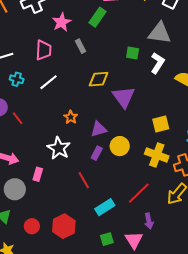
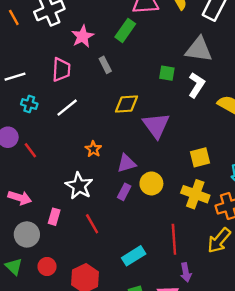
red line: (84, 180) -> (92, 224), moved
red line: (139, 193) -> (174, 239), turned -50
red circle: (32, 226) -> (47, 267), moved

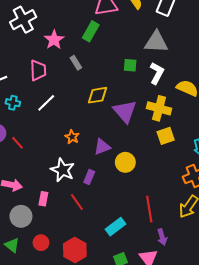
purple rectangle: (124, 192) -> (89, 177), moved
yellow cross: (195, 194) -> (159, 108), moved

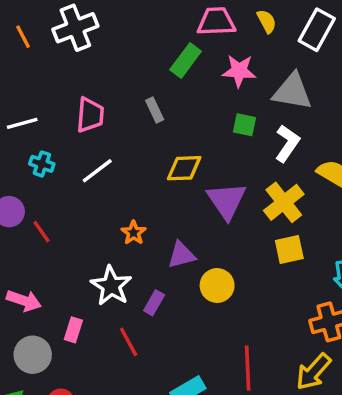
pink star: (54, 40) -> (239, 71), moved, turned 30
yellow cross: (159, 108) -> (284, 202), turned 30

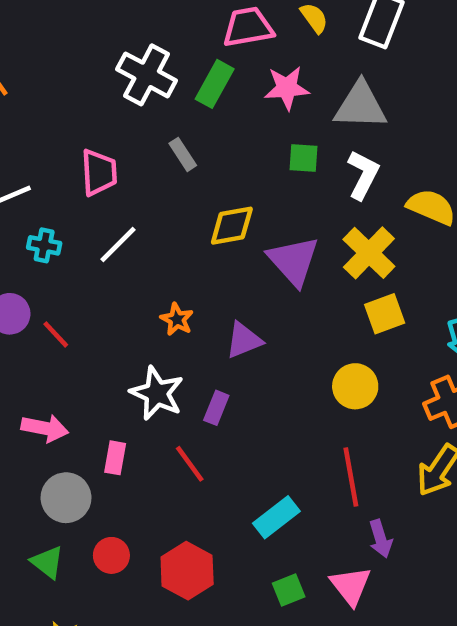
white cross: (75, 28) -> (147, 75), moved, turned -33
yellow circle: (217, 285) -> (355, 386), moved

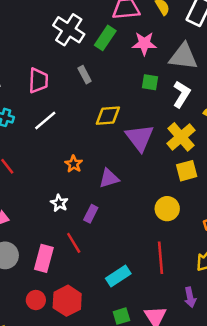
white star: (157, 393) -> (59, 203), size x0.6
pink rectangle: (115, 458) -> (44, 258), moved, size x1.5
purple arrow: (380, 539) -> (190, 297), moved
red circle: (111, 555) -> (36, 300), moved

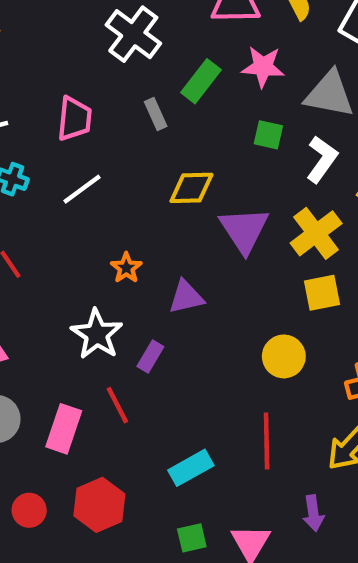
green rectangle: (105, 38) -> (201, 81), moved
white star: (59, 203) -> (97, 334), size x1.6
red circle: (36, 300) -> (29, 510), moved

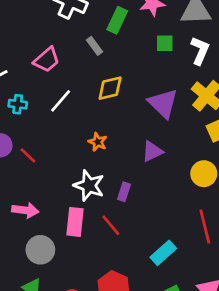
pink trapezoid: (75, 119) -> (47, 60), turned 56
yellow diamond: (191, 188) -> (110, 88), moved
purple triangle: (186, 297) -> (152, 151), moved
pink rectangle: (64, 429) -> (75, 222), moved

